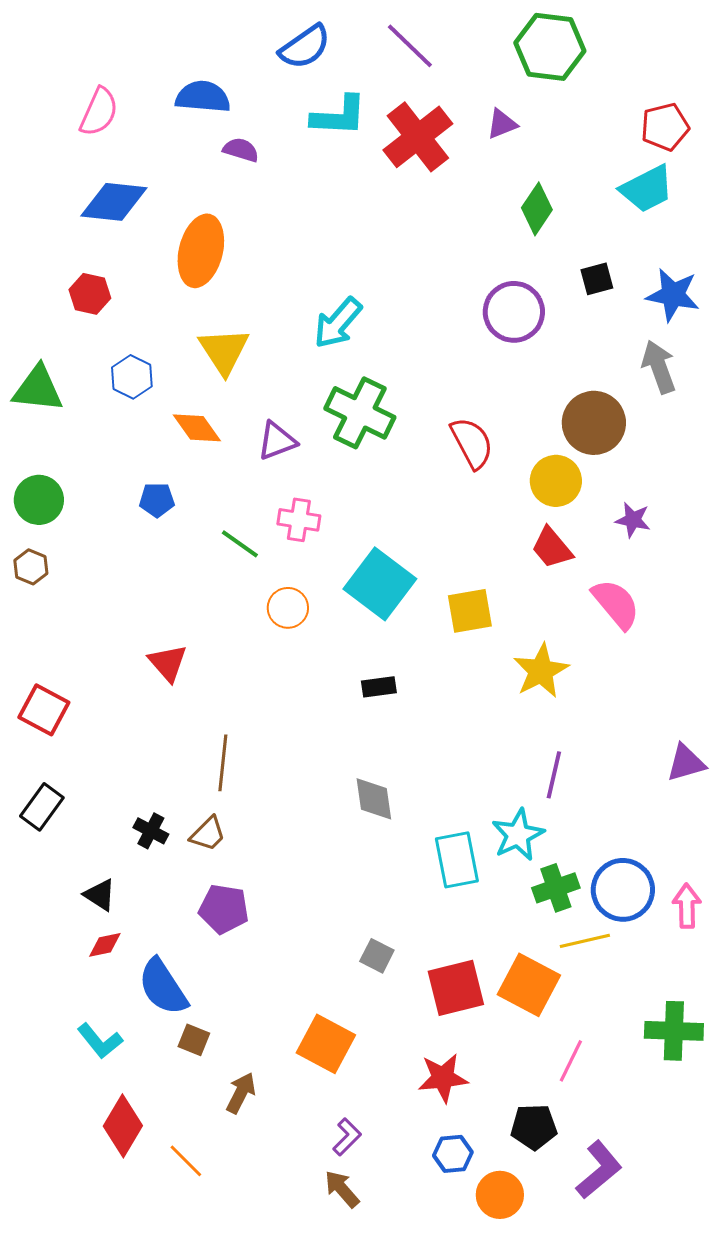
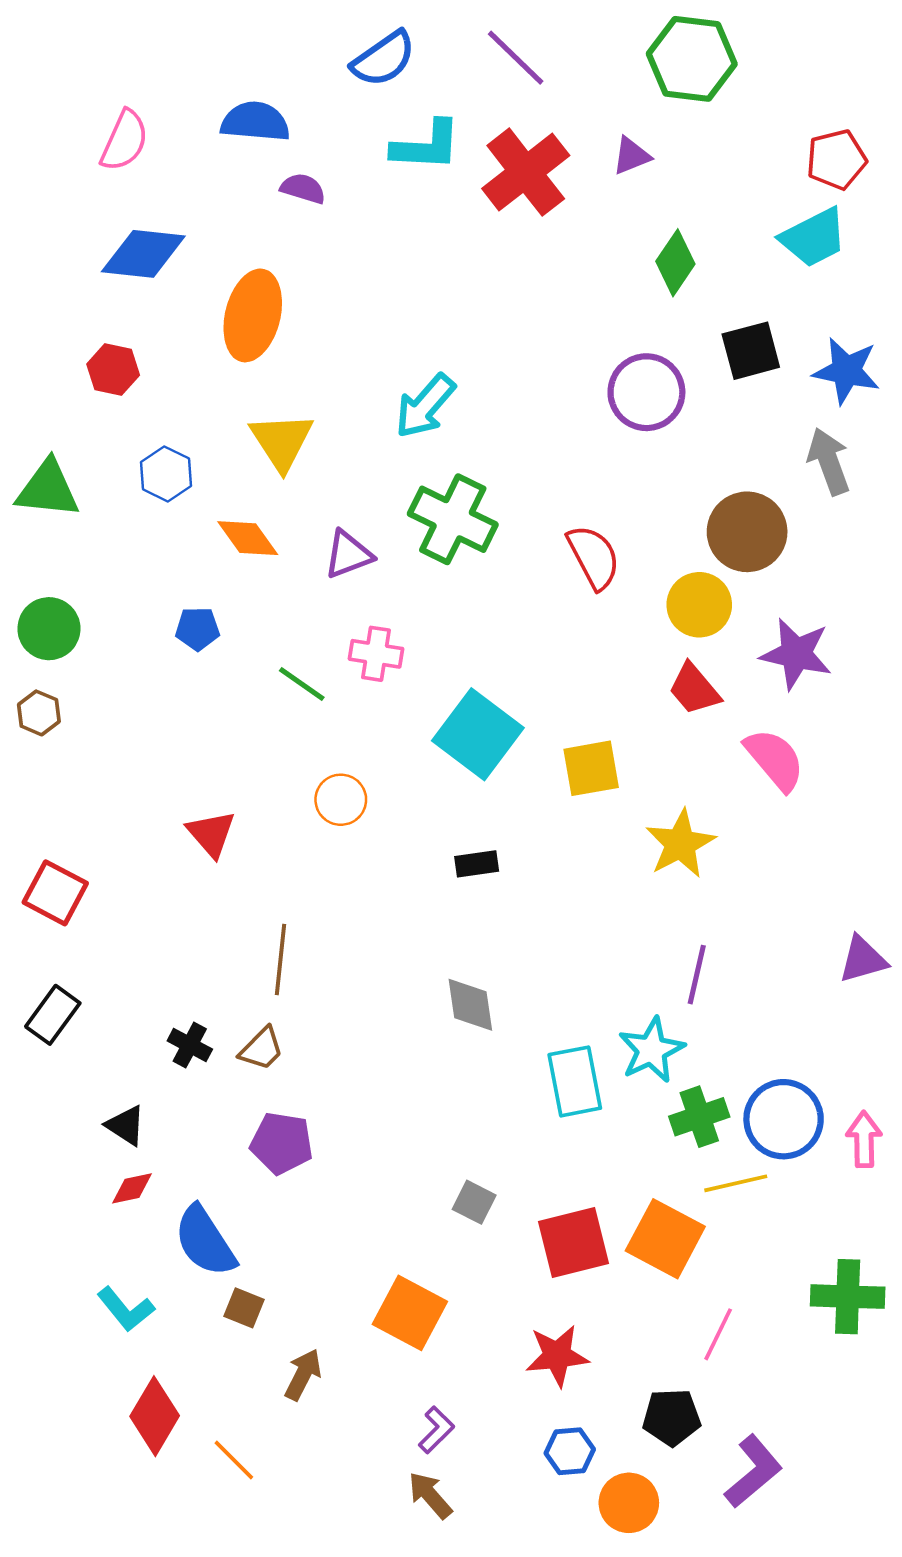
black square: (597, 279) -> (751, 351), size x1.4
purple star: (633, 520) -> (796, 654), size x1.6
orange circle: (288, 608) -> (341, 800), moved

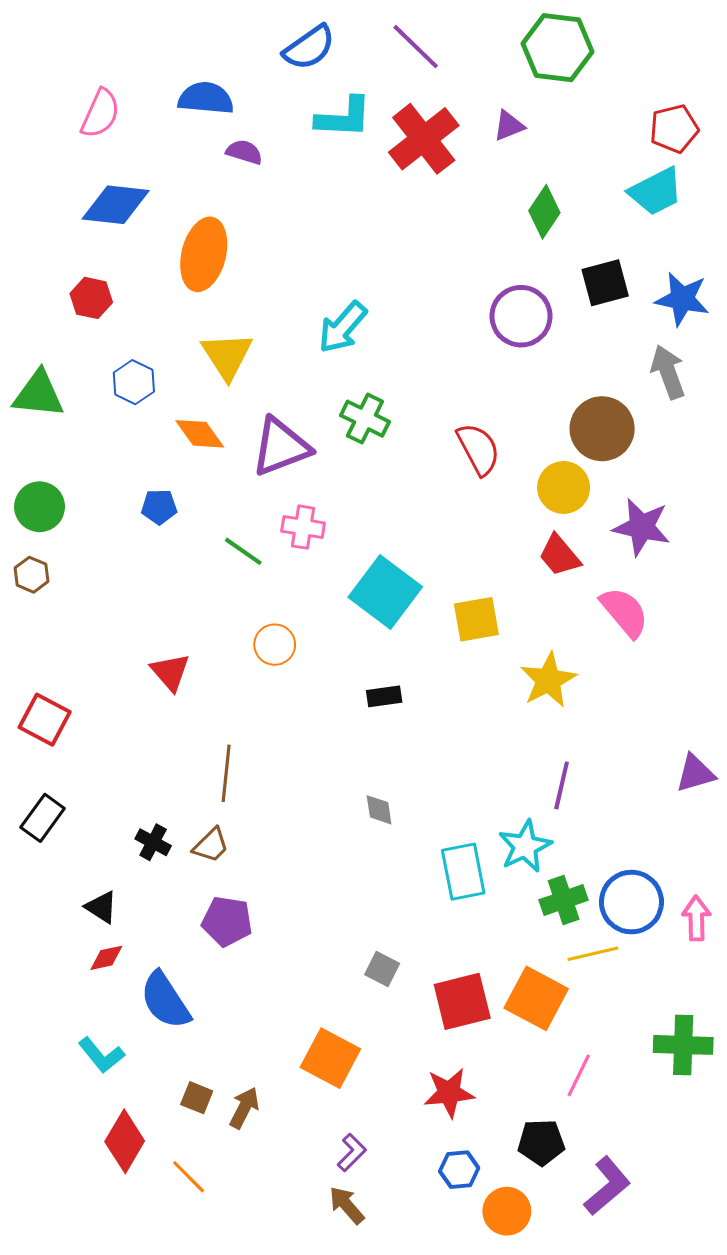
green cross: (453, 519) -> (365, 419), size x0.7
purple triangle: (348, 554) -> (281, 447), size x1.5
gray diamond: (470, 1005) -> (379, 810), size x0.7
brown square: (244, 1308) -> (197, 1098), moved

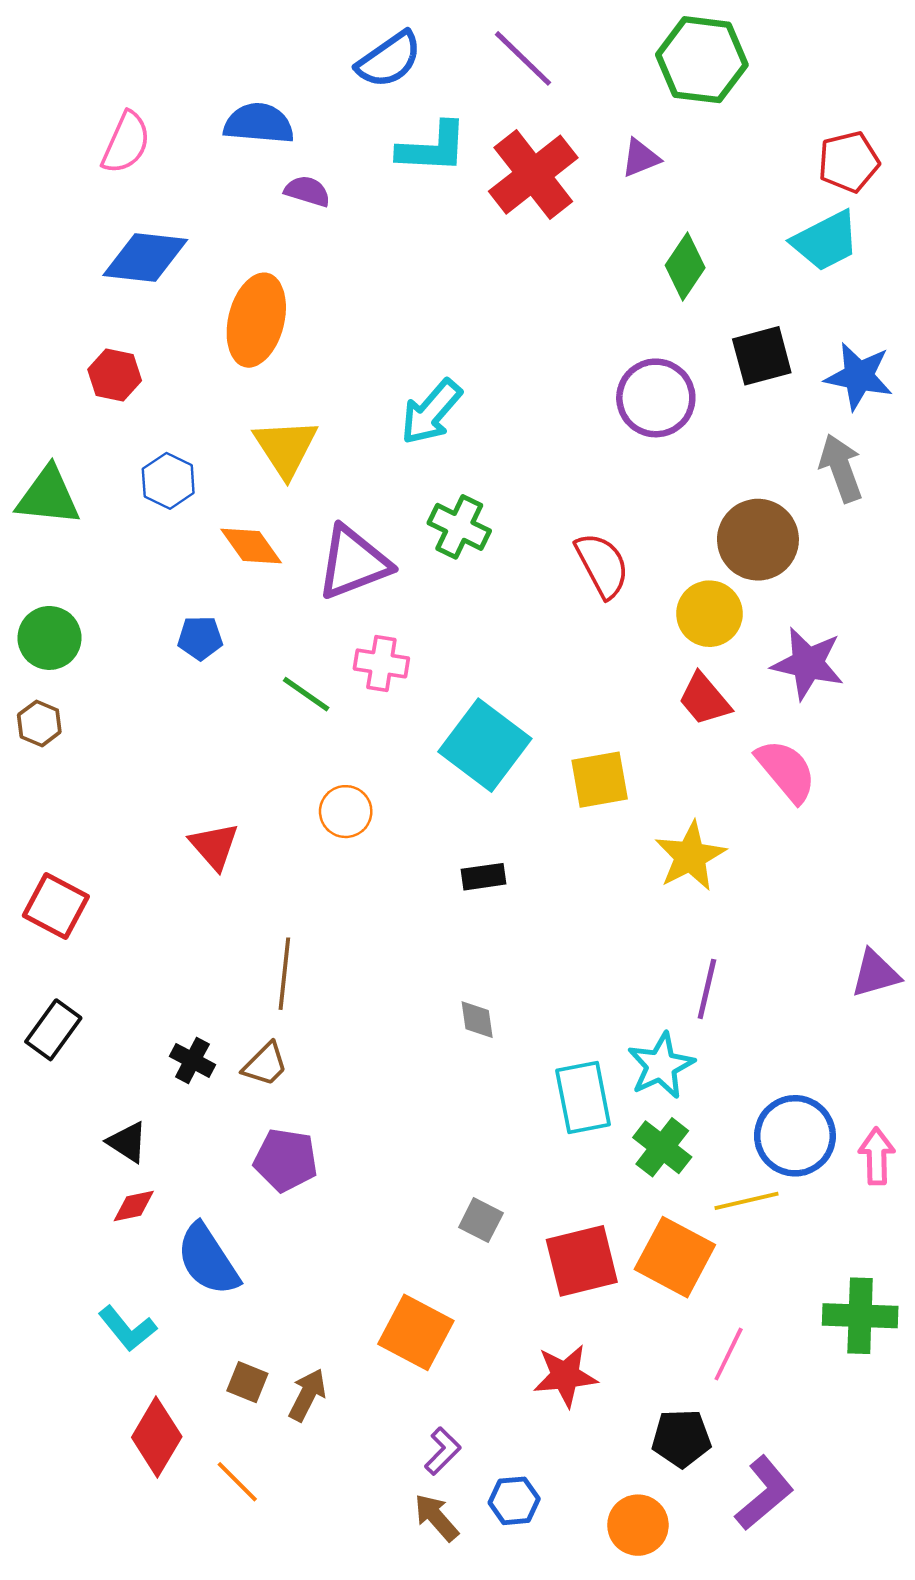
green cross: (564, 900) -> (662, 1147), moved, turned -33
blue hexagon: (459, 1170) -> (514, 1501), moved

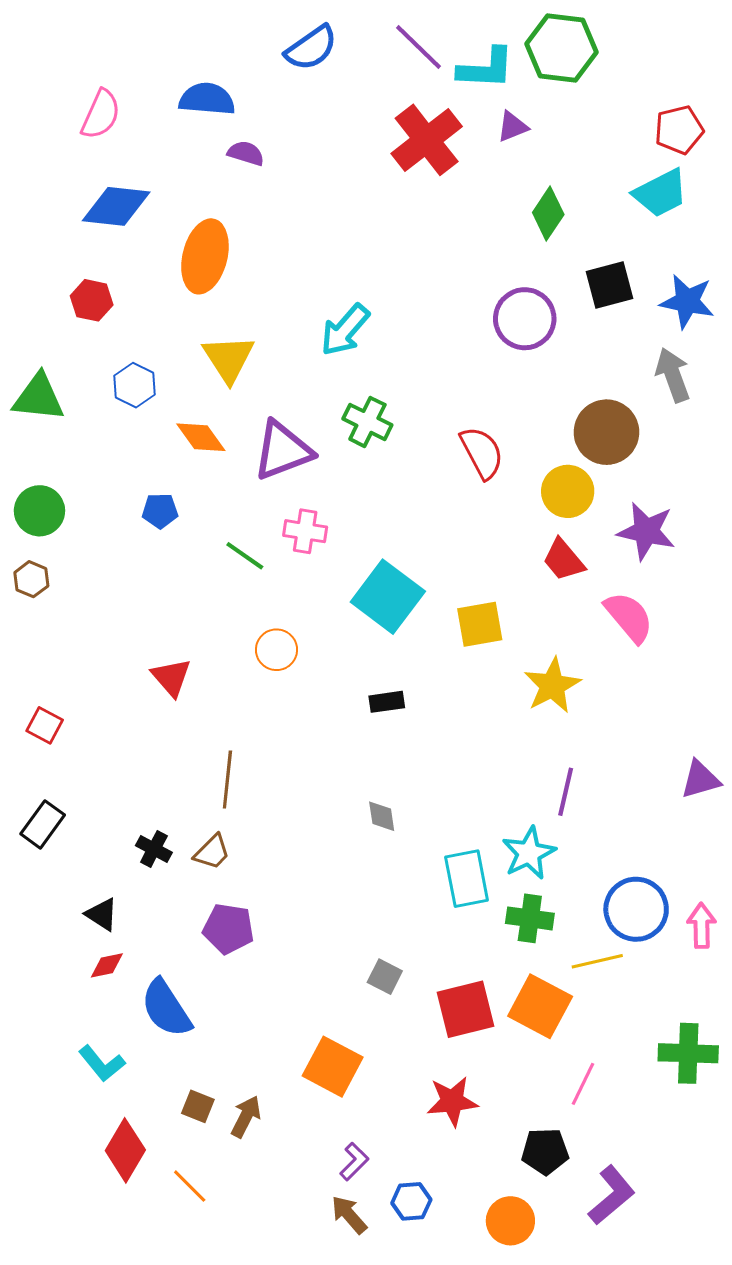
cyan L-shape: (432, 148) -> (486, 68), moved
red square: (56, 906) -> (45, 725), size x0.7
green cross: (662, 1147) -> (530, 918), turned -30

